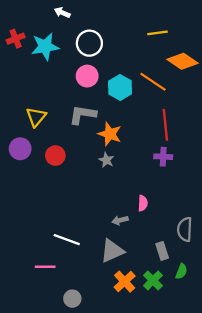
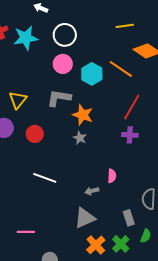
red line: (165, 125) -> (132, 107), turned 36
white line: (67, 240) -> (45, 178), moved

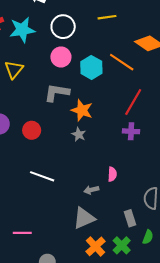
yellow line: (125, 26) -> (107, 17), moved
yellow triangle: (18, 100) -> (14, 70), moved

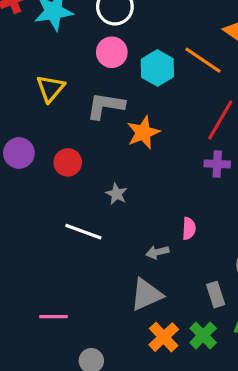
yellow triangle: (14, 70) -> (50, 88), moved
orange star: (82, 110) -> (143, 133), turned 30
gray star: (79, 134) -> (116, 194), moved

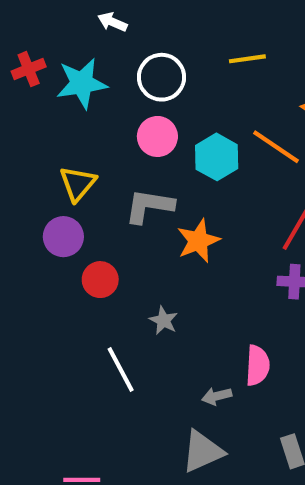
purple circle: (19, 153) -> (63, 237), moved
pink semicircle: (189, 228) -> (258, 365), size x1.4
white line: (83, 232) -> (121, 370), turned 42

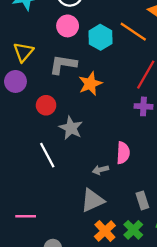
red circle: (100, 280) -> (46, 105), moved
gray star: (164, 320) -> (71, 128), size x1.5

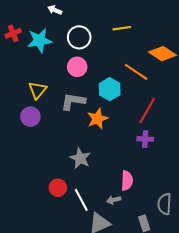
cyan hexagon: (100, 37) -> (110, 89), moved
red circle: (46, 105) -> (58, 188), moved
white line: (47, 155) -> (81, 200), moved
gray arrow: (100, 170) -> (114, 200), moved

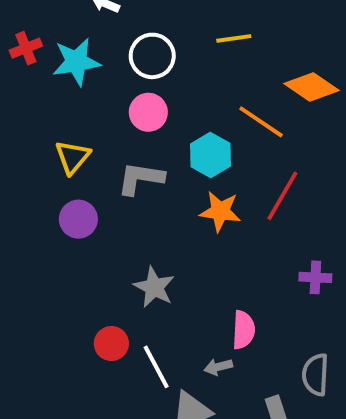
purple circle: (30, 117) -> (78, 219), moved
orange star: (97, 119) -> (220, 211), moved, turned 30
purple cross: (145, 139) -> (315, 277), moved

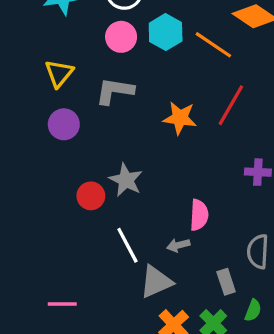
cyan hexagon: (211, 155) -> (166, 32), moved
red circle: (111, 344) -> (91, 196), moved

